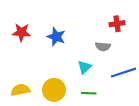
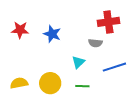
red cross: (117, 24) -> (108, 22), size x1.5

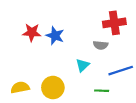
red star: (20, 30) -> (32, 32), moved
green line: (82, 86) -> (102, 91), moved

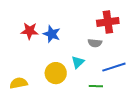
yellow circle: (53, 88) -> (56, 73), moved

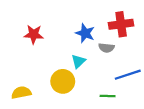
blue star: (52, 34) -> (85, 33), moved
cyan triangle: (78, 62) -> (78, 61), moved

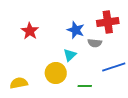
red star: (34, 34) -> (30, 31), turned 30
green line: (108, 96) -> (85, 86), moved

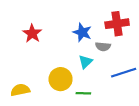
cyan triangle: (70, 55) -> (86, 62), moved
green line: (85, 86) -> (83, 93), moved

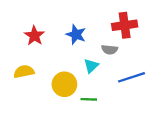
blue star: (82, 32) -> (76, 35), moved
yellow semicircle: (20, 90) -> (24, 72), moved

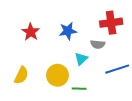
blue star: (76, 35) -> (68, 31), turned -30
yellow semicircle: (24, 72) -> (21, 75), moved, turned 126

